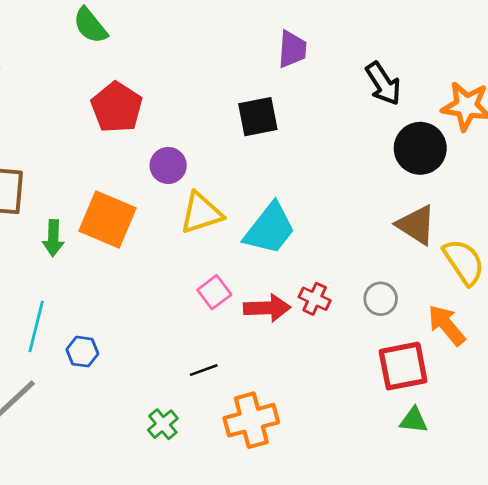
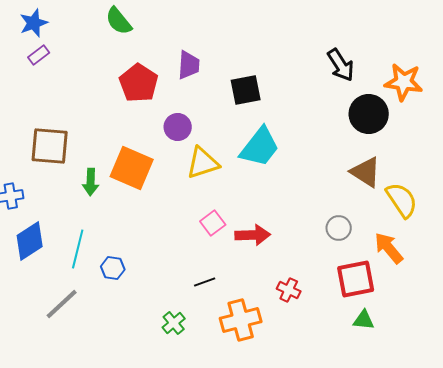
purple trapezoid: (292, 49) -> (189, 65), moved
cyan trapezoid: (270, 229) -> (260, 147), moved
red cross: (315, 299) -> (289, 290), moved

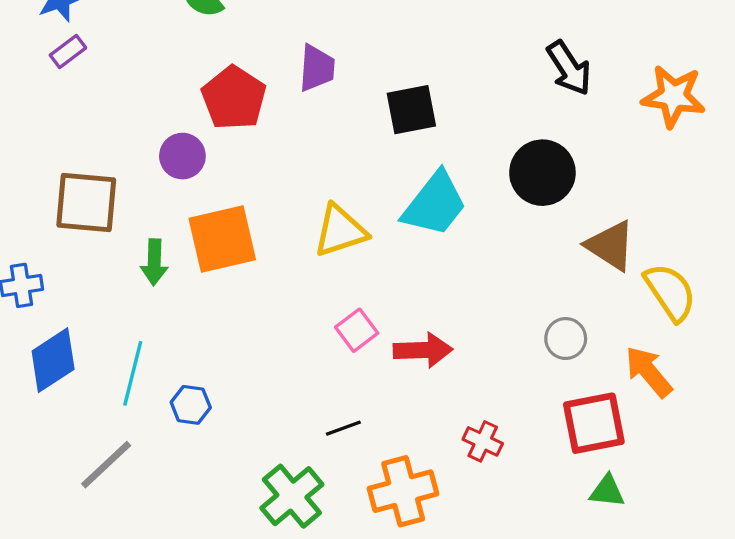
black circle: (369, 114) -> (542, 173), moved
purple circle: (178, 127) -> (182, 156), moved
orange square: (132, 168) -> (222, 239), turned -36
green cross: (174, 323) -> (292, 496), size x1.6

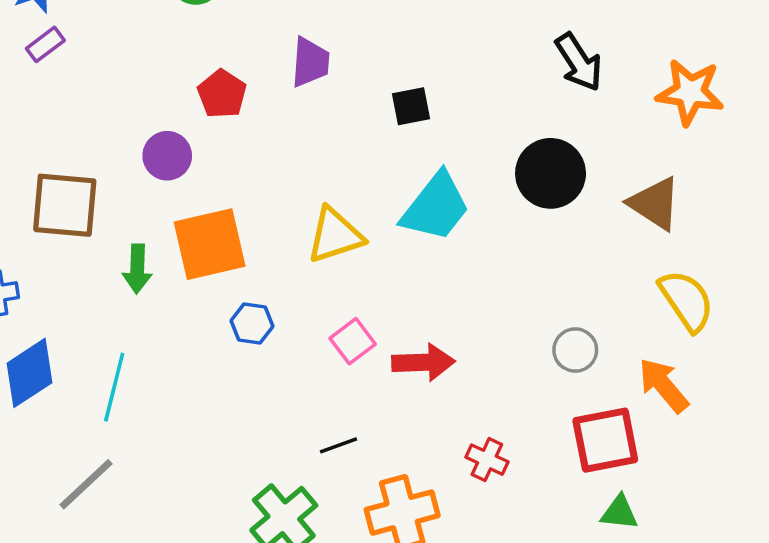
red pentagon: (234, 98) -> (222, 94), size x0.7
black square: (411, 110) -> (411, 106), size x0.7
brown triangle: (610, 246) -> (655, 203), moved
blue hexagon: (191, 405) -> (252, 324), moved

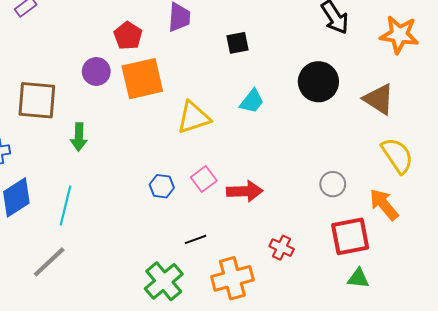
cyan trapezoid: (436, 207) -> (252, 101), size x0.6
orange square: (210, 244) -> (142, 79), moved
blue hexagon: (252, 324) -> (162, 186), moved

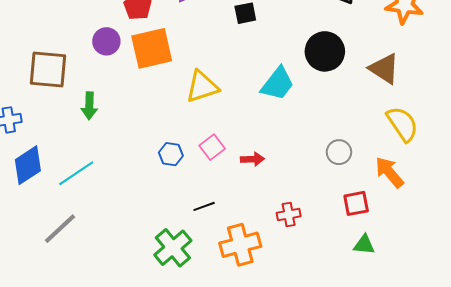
cyan trapezoid: (252, 101) -> (278, 84), moved, size x1.4
red arrow: (245, 191) -> (252, 159), size x0.7
cyan line: (66, 206) -> (76, 173), turned 42
red square: (350, 236) -> (356, 203), size x0.7
red cross: (282, 248) -> (289, 215), turned -35

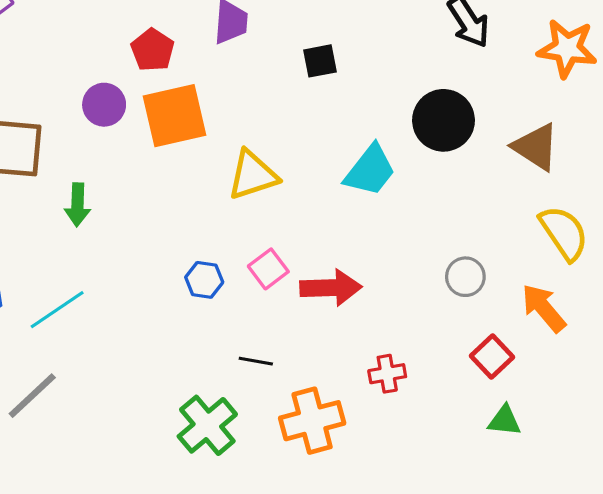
red arrow: (252, 159) -> (331, 288), size x1.6
red square: (356, 203) -> (492, 357), turned -32
black line: (204, 206) -> (256, 361), turned 30

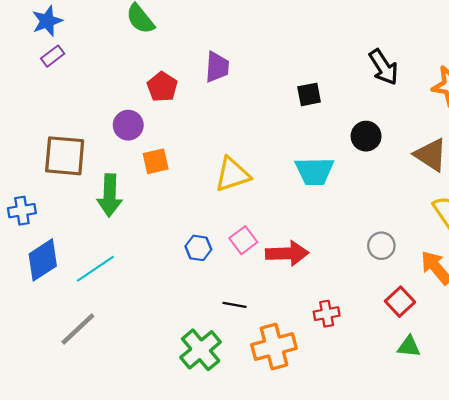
black square: (320, 61) -> (309, 94), moved
orange square: (174, 116) -> (156, 161), moved, size x0.6
black circle: (444, 120) -> (366, 136), size x0.7
cyan trapezoid: (370, 170) -> (315, 171), turned 51
green arrow: (78, 205) -> (110, 195), size x1.4

